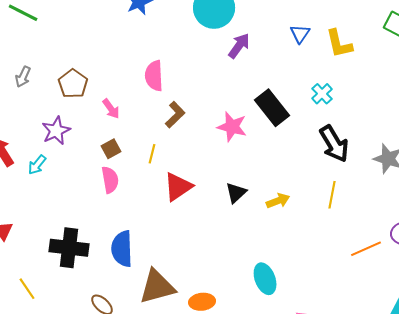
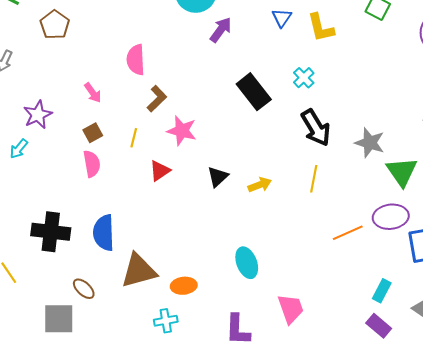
brown pentagon: (73, 84) -> (55, 25), moved
pink star: (232, 127) -> (182, 131), moved
red triangle: (178, 187) -> (160, 171), size x0.7

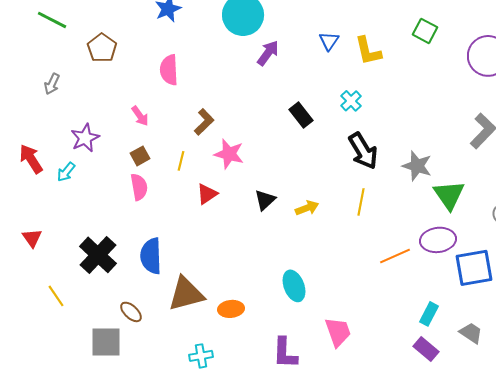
pink semicircle: (136, 60) -> (169, 70), moved
black rectangle: (254, 92) -> (301, 115), size x0.7
black cross: (51, 232) -> (98, 255), turned 36
cyan cross: (166, 321) -> (201, 356), moved

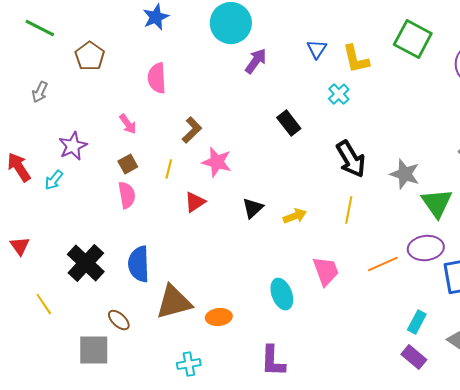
green square: (425, 31) -> (413, 39), size x1.5
cyan cross: (351, 101) -> (339, 94), moved
pink trapezoid: (338, 332) -> (326, 271), moved

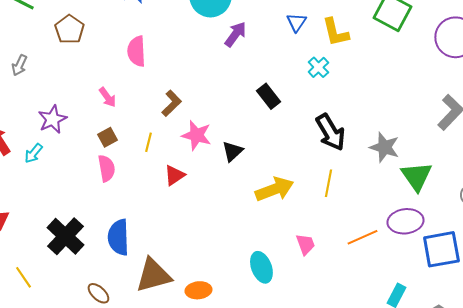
black triangle: (253, 208) -> (232, 151), moved
yellow arrow: (295, 216) -> (274, 189), size x1.6
pink trapezoid: (326, 271) -> (305, 244), size x0.7

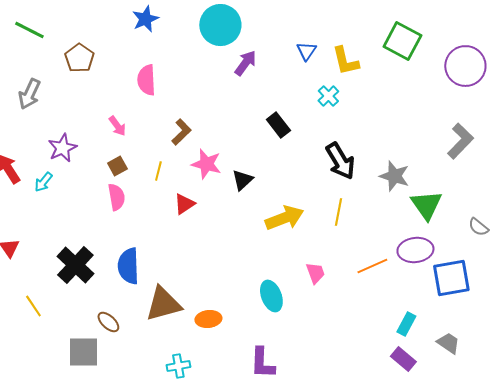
gray arrow: (19, 65) -> (29, 94), size x1.4

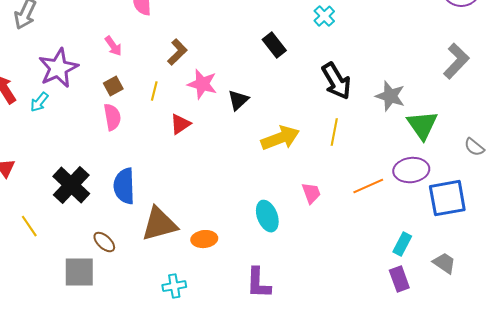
purple star: (62, 148) -> (58, 68), size x1.4
purple rectangle: (403, 359) -> (399, 279), turned 30

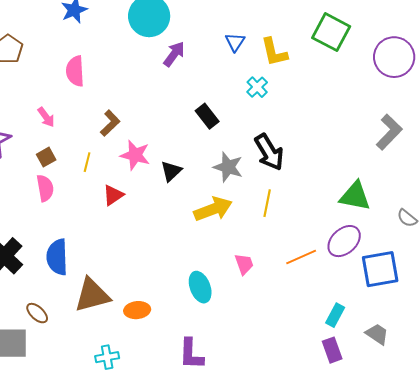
gray star: (390, 96) -> (228, 167), moved
green triangle: (422, 125) -> (355, 196), turned -44
purple ellipse: (411, 170) -> (344, 241), turned -36

